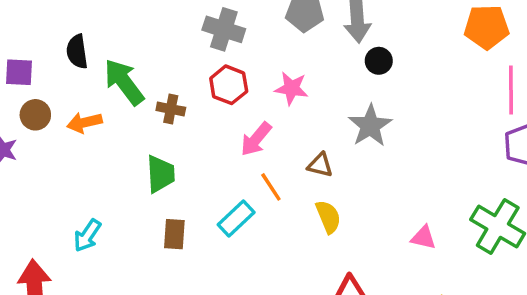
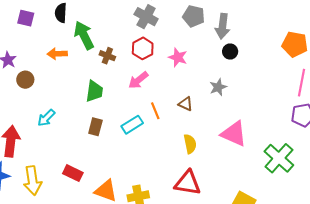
brown circle: (35, 115) -> (25, 80), moved
gray star: (370, 126) -> (218, 87), size x0.7
pink arrow: (256, 139) -> (138, 80), moved
yellow semicircle: (328, 217) -> (190, 144), moved
pink triangle: (423, 238) -> (234, 134), moved, size x1.8

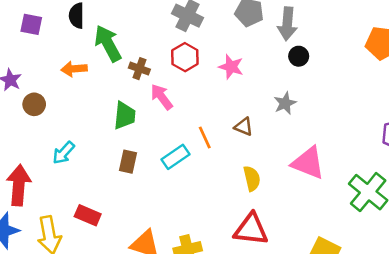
pink arrow: (138, 80) -> (162, 97), moved, turned 95
red rectangle: (73, 173) -> (88, 215), moved

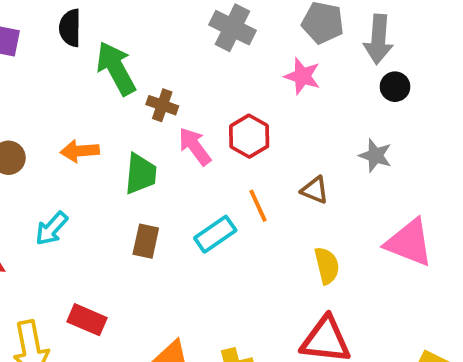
red hexagon: (185, 57) -> (249, 136), moved
pink star: (231, 67) -> (302, 76), moved
orange arrow: (74, 69) -> (80, 151), moved
gray star: (285, 103) -> (375, 155), turned -30

